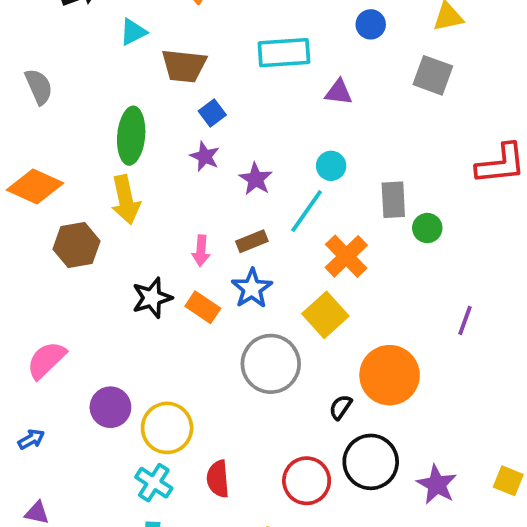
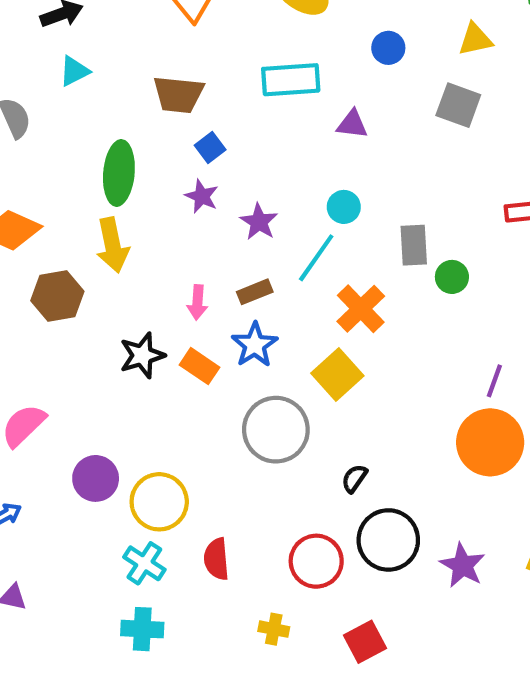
cyan triangle: (133, 32) -> (74, 71), moved
orange circle: (390, 375) -> (490, 442), moved

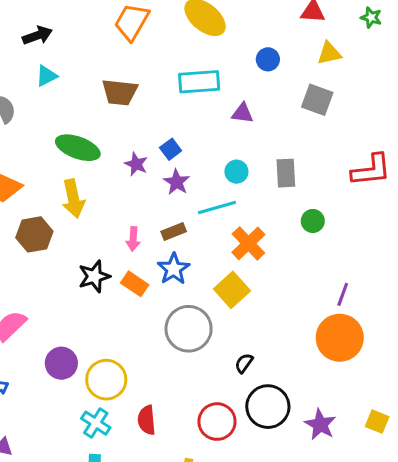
blue square: (210, 148) -> (171, 149), moved
green ellipse: (119, 173) -> (78, 148), turned -75
gray rectangle: (414, 245) -> (286, 173), moved
cyan line: (316, 258) -> (217, 208), turned 39

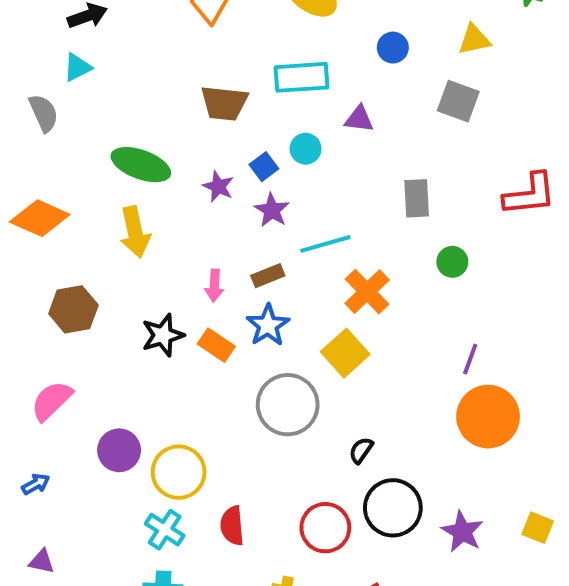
cyan triangle: (46, 76) -> (77, 67), moved
brown trapezoid: (120, 92) -> (224, 103), moved
cyan circle: (236, 172) -> (306, 149), moved
brown hexagon: (34, 234) -> (73, 309), moved
purple line: (343, 294) -> (470, 359), moved

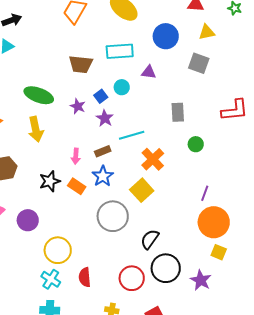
blue circle: (393, 48) -> (166, 36), size x1.6
purple circle: (119, 450) -> (28, 220), moved
black semicircle: (361, 450) -> (150, 239), size x1.5
yellow square: (538, 528) -> (219, 252), moved

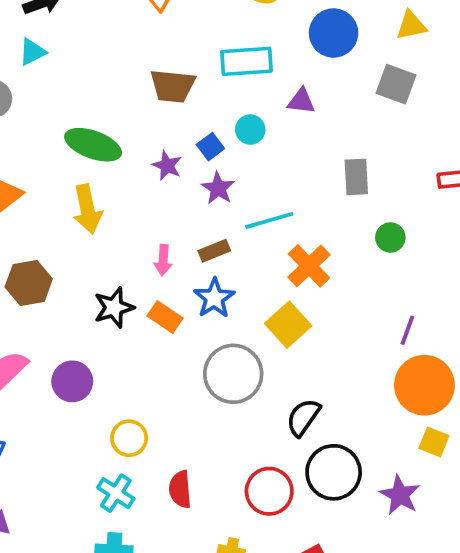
yellow circle: (58, 250) -> (129, 438), size x0.7

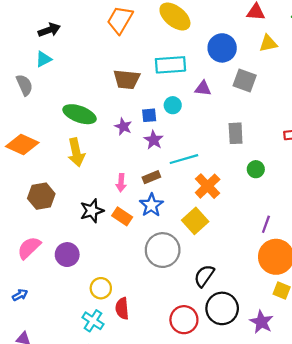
gray square: (396, 84) -> (245, 81), moved
blue square: (210, 147) -> (149, 115), turned 32
red semicircle: (180, 489) -> (122, 308), moved

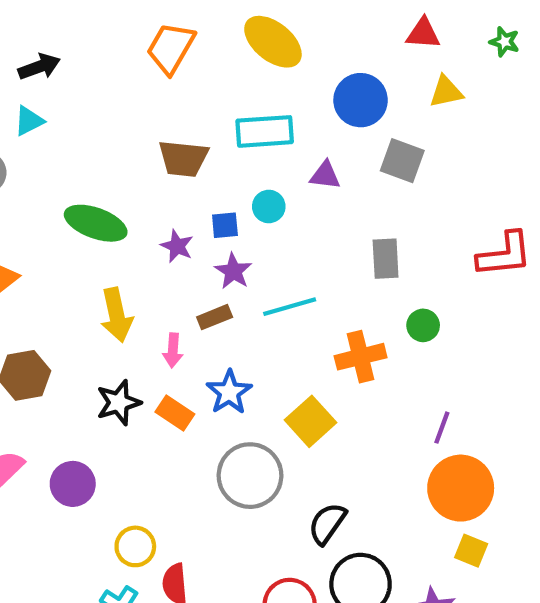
yellow arrow: (76, 152) -> (117, 315), moved
brown rectangle: (151, 177) -> (215, 317), moved
orange cross: (208, 186) -> (361, 357), moved, turned 30

